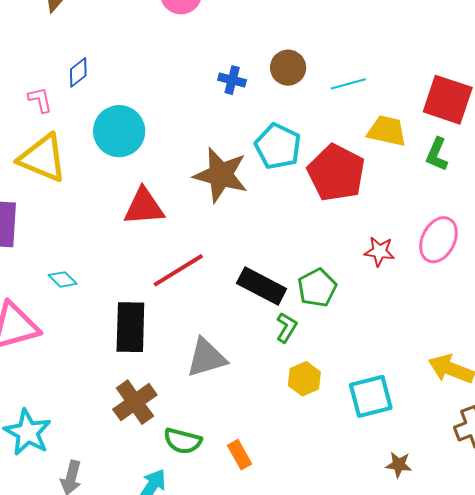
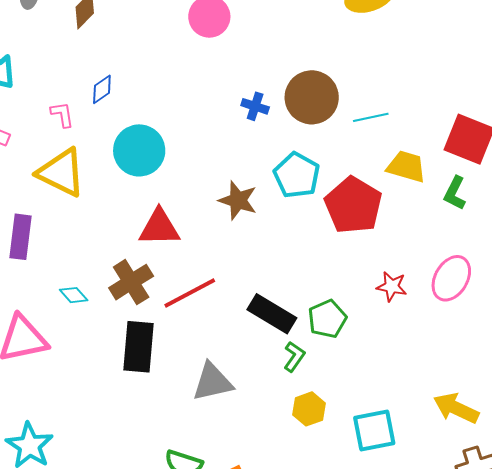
brown circle: (288, 68) -> (312, 97), size x1.5
brown star: (221, 175) -> (238, 200), size x0.7
brown cross: (135, 402) -> (131, 282), moved

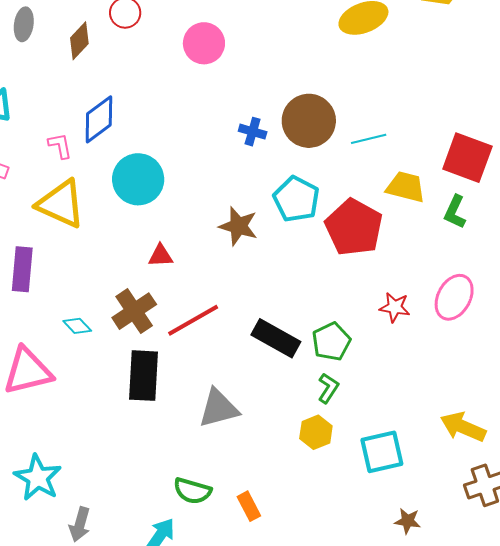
blue diamond: (102, 89) -> (99, 119), size x1.6
red triangle: (159, 228) -> (161, 256), size x0.6
green L-shape: (294, 357) -> (328, 388), moved

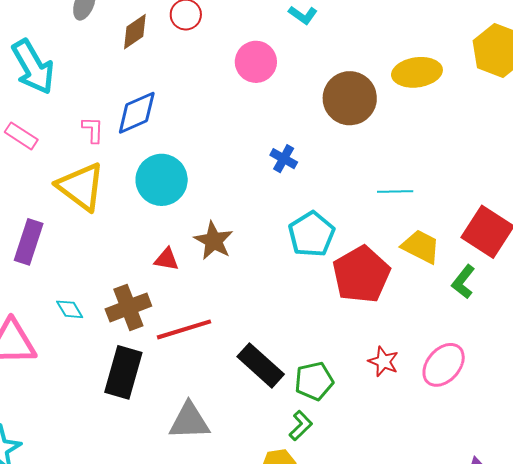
brown circle: (309, 121) -> (350, 98), moved
brown star: (238, 226) -> (214, 241), moved

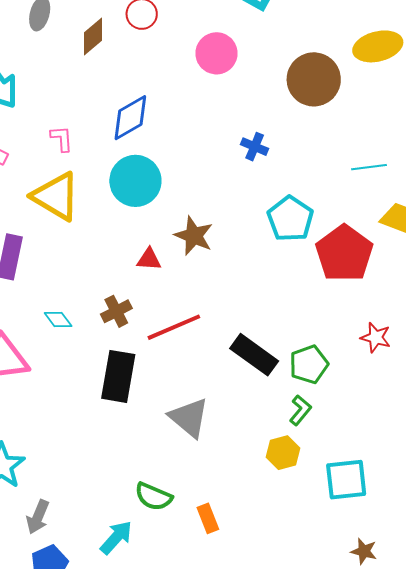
blue diamond: (137, 113) -> (130, 118), moved
brown cross: (128, 307) -> (116, 311), size x0.7
gray triangle: (189, 421) -> (189, 418), turned 48

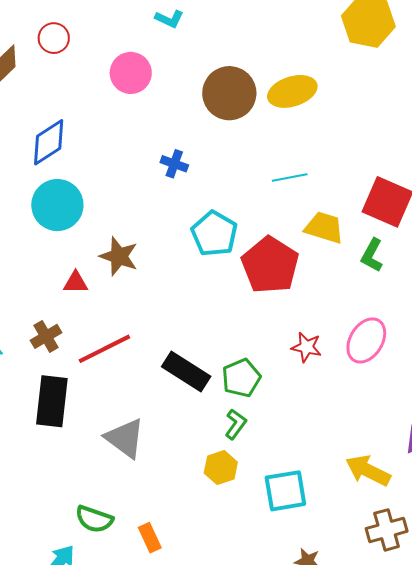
yellow ellipse: (378, 46) -> (292, 91), moved

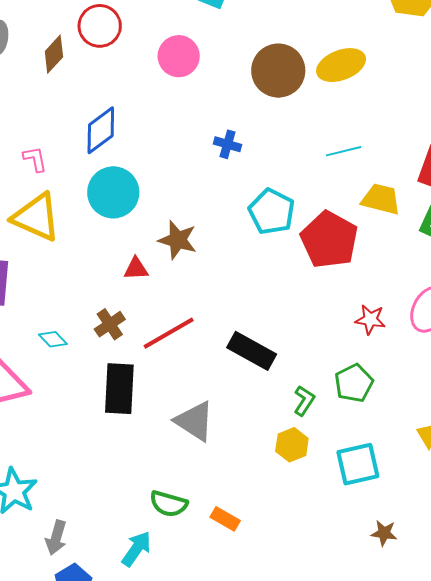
red circle: (54, 38) -> (100, 26), size x1.4
green pentagon: (241, 378) -> (354, 383), moved
orange rectangle: (150, 538) -> (225, 519), turned -32

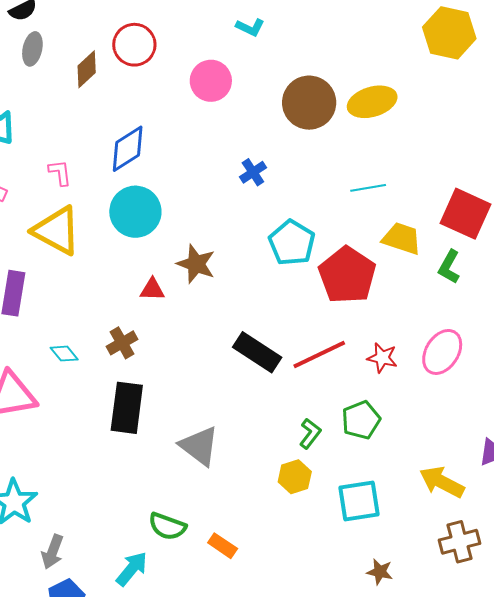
blue cross: (227, 144) -> (253, 172), turned 36
red line: (169, 333) -> (319, 354), moved
black rectangle: (252, 351) -> (257, 352), moved

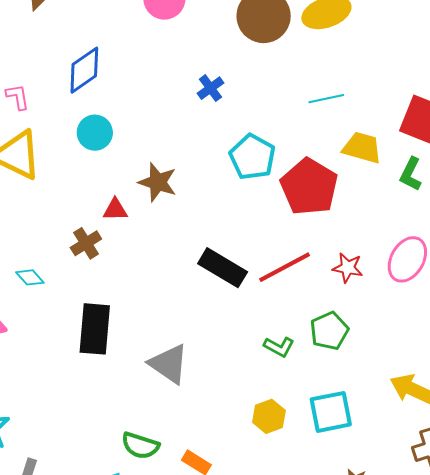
cyan circle: (135, 212) -> (95, 133), size x0.7
brown cross: (122, 343) -> (86, 243), moved
green L-shape: (310, 434) -> (279, 347), turned 84
yellow hexagon: (295, 477) -> (269, 416), moved

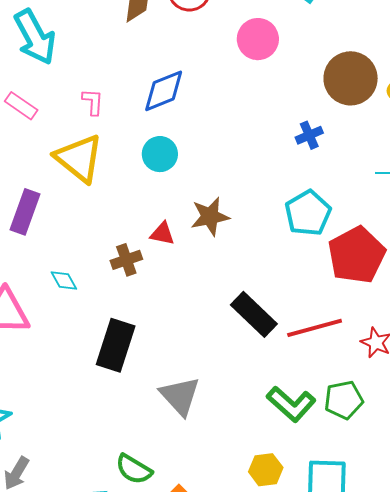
blue cross: (210, 88) -> (309, 135), moved
brown star: (158, 182) -> (210, 216), turned 30
green L-shape: (279, 347) -> (291, 404), size x1.6

